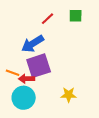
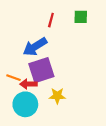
red line: (48, 19) -> (51, 20), turned -32
yellow star: (69, 95) -> (57, 96), moved

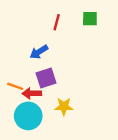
blue arrow: (35, 47) -> (39, 52), size x0.7
purple square: (41, 70) -> (46, 78), size x0.7

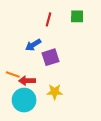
purple square: (46, 78) -> (51, 57), moved

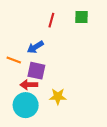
purple square: (51, 57) -> (36, 71), moved, turned 30
orange line: (13, 75) -> (14, 60), moved

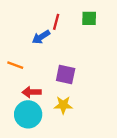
blue arrow: (35, 47) -> (41, 37), moved
purple square: (36, 71) -> (66, 75), moved

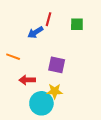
green square: (89, 18) -> (77, 24), moved
cyan circle: (28, 114) -> (41, 103), moved

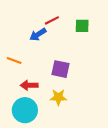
red line: (49, 19) -> (52, 20), turned 48
cyan circle: (41, 103) -> (25, 110), moved

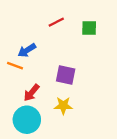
blue arrow: (38, 35) -> (27, 50), moved
red arrow: (29, 85) -> (32, 93), turned -49

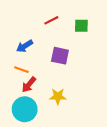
orange line: (15, 66) -> (21, 70), moved
purple square: (66, 75) -> (60, 56), moved

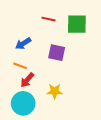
red line: (51, 20) -> (49, 19), turned 40
green square: (81, 26) -> (77, 24), size x1.5

